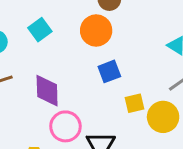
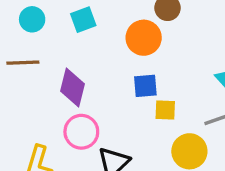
yellow square: (135, 103) -> (165, 110), moved

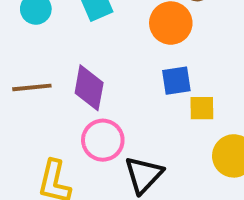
brown line: (23, 63) -> (32, 87), moved

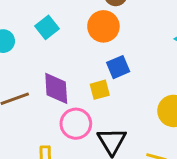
yellow square: (202, 108) -> (100, 90), moved

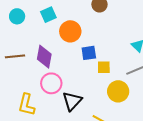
orange circle: (103, 26) -> (70, 31), moved
yellow square: (100, 90) -> (104, 67), moved

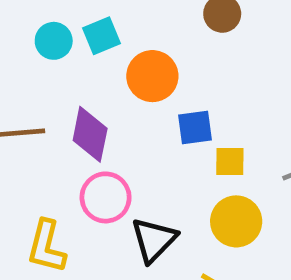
cyan circle: (17, 16) -> (54, 41), moved
yellow circle: (118, 91) -> (236, 221), moved

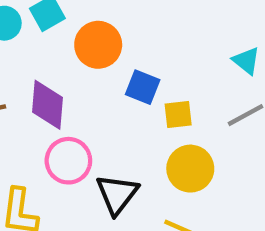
blue square: (195, 127) -> (143, 87), turned 36

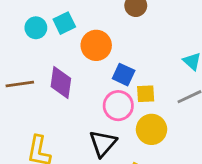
pink circle: (68, 161) -> (118, 106), moved

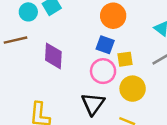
orange circle: (96, 45) -> (113, 16), moved
brown line: (20, 84) -> (15, 40), moved

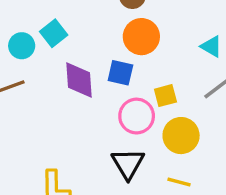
blue square: (105, 45) -> (120, 73), moved
purple diamond: (53, 56) -> (79, 80), moved

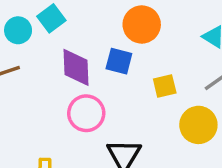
pink circle: (137, 116) -> (86, 113), moved
yellow circle: (181, 136) -> (198, 125), moved

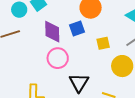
blue square: (119, 61) -> (77, 28), turned -35

